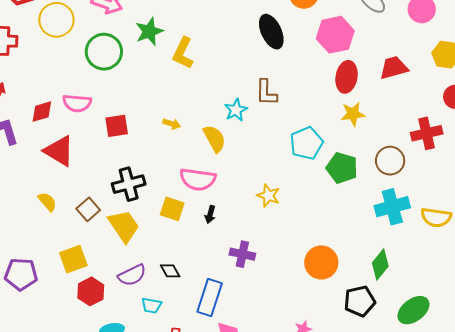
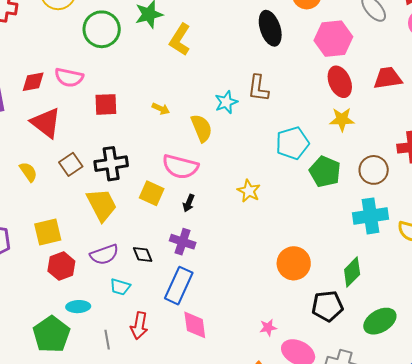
red ellipse: (347, 77) -> (340, 82), turned -40
brown square: (88, 209) -> (71, 164), moved
purple cross: (242, 254) -> (183, 242), moved

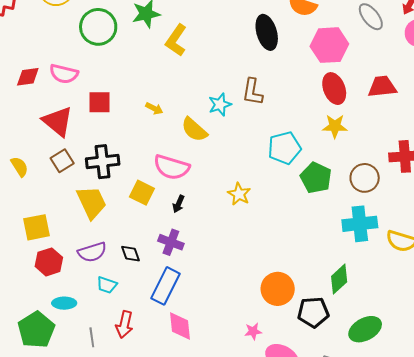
red triangle: (46, 123) -> (58, 121), moved
yellow semicircle: (202, 128) -> (194, 130), turned 152
orange circle: (294, 263) -> (278, 289), moved

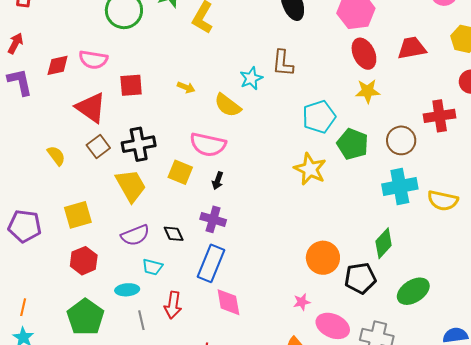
yellow star: (239, 194) -> (310, 169), moved, size x1.4
red hexagon: (49, 262) -> (84, 261), moved
cyan ellipse: (64, 303) -> (127, 290), moved

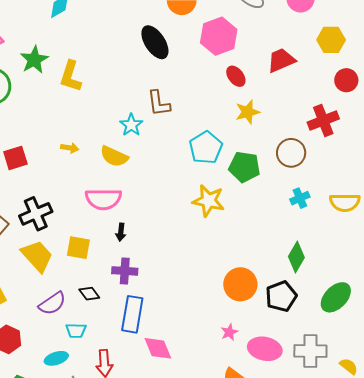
red ellipse: (364, 54) -> (236, 76), size x0.7
yellow square: (180, 172) -> (78, 248), moved
cyan cross: (400, 187) -> (300, 198), size x0.6

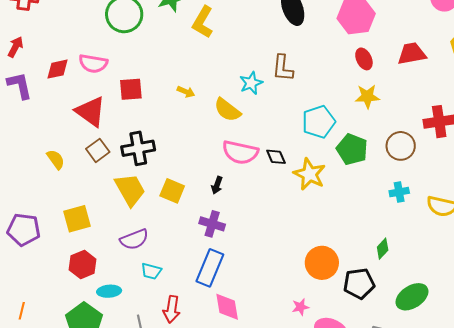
pink semicircle: (103, 199) -> (240, 152), moved
green diamond: (296, 257) -> (383, 249), size x0.7
black diamond: (89, 294) -> (276, 157), moved
cyan ellipse: (56, 358) -> (109, 291), moved

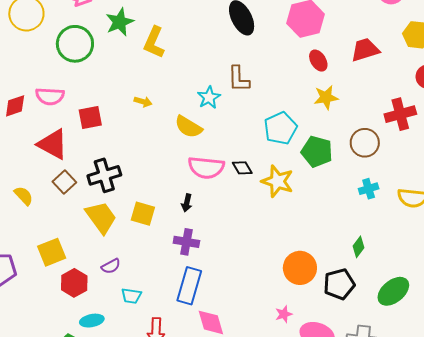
yellow arrow: (186, 92) -> (143, 102), moved
purple semicircle: (134, 239) -> (111, 266), size x0.7
red hexagon: (83, 264) -> (74, 283), moved

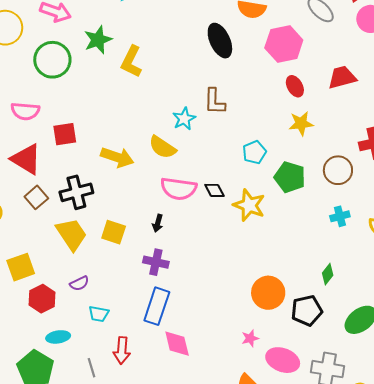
yellow arrow: (143, 102) -> (117, 157), moved, size x1.8
cyan pentagon: (280, 128) -> (254, 152), size x0.7

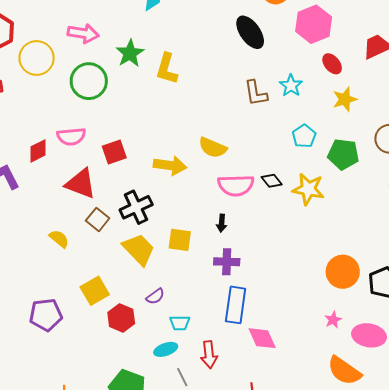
cyan star: (184, 119) -> (291, 86), moved
cyan ellipse: (58, 337) -> (166, 349), moved

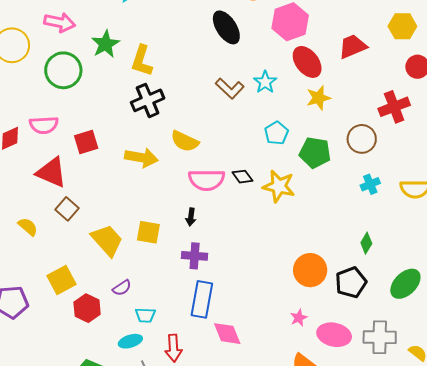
red ellipse: (332, 64) -> (307, 62), size x1.5
brown L-shape: (256, 93) -> (230, 88), turned -40
black cross: (136, 207) -> (148, 100), moved

